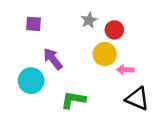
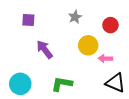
red circle: (114, 30) -> (110, 25), moved
cyan circle: (31, 81) -> (20, 84), moved

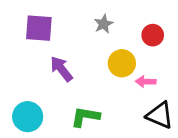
purple square: (28, 20) -> (39, 28), size x1.5

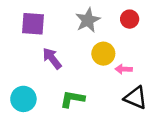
gray star: (104, 24) -> (88, 20), size x1.5
red circle: (153, 35) -> (130, 19), moved

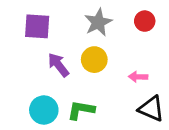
yellow circle: (103, 54) -> (94, 60), moved
cyan circle: (23, 99) -> (44, 110), moved

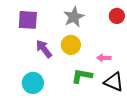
red circle: (145, 21) -> (117, 16), moved
green L-shape: (81, 110) -> (82, 76), moved

